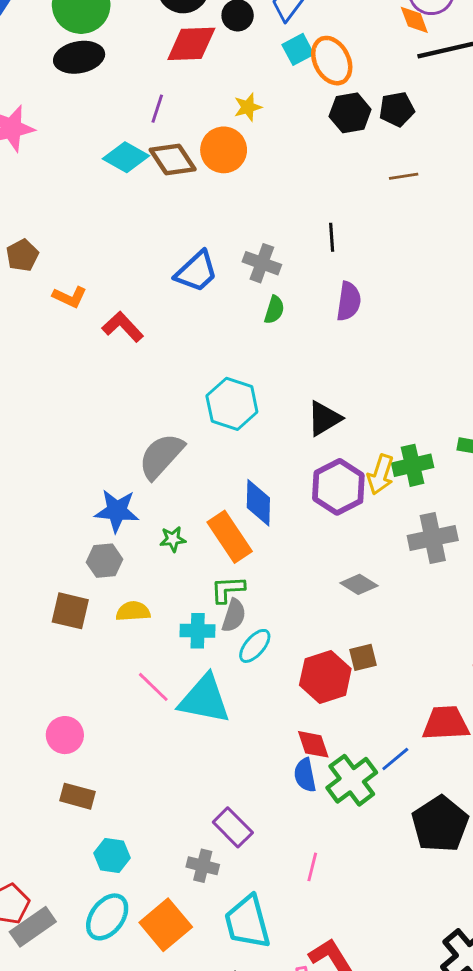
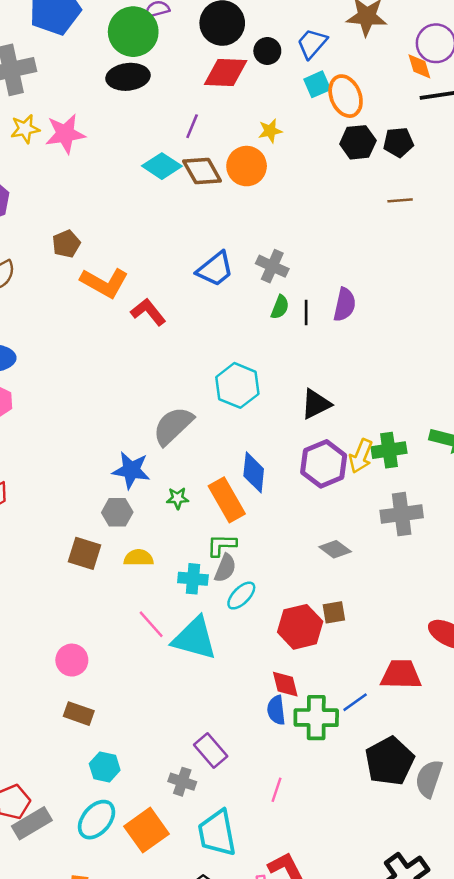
black line: (332, 237) -> (306, 312), moved
orange L-shape: (70, 297) -> (104, 283), size x1.6
green cross: (352, 780) -> (316, 718), turned 33

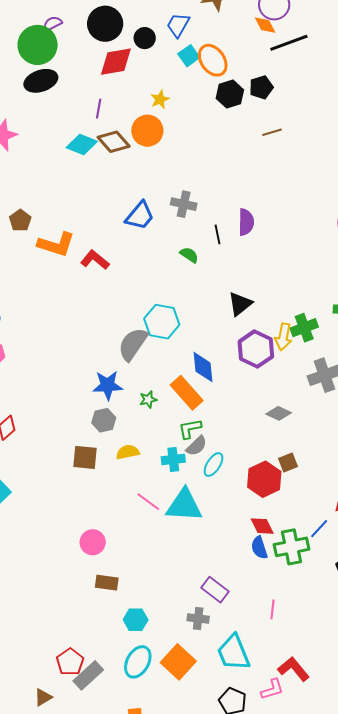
green semicircle: (280, 307) -> (189, 255), moved, turned -66
cyan hexagon: (237, 385) -> (162, 322), moved
gray semicircle: (225, 568) -> (197, 446), turned 35

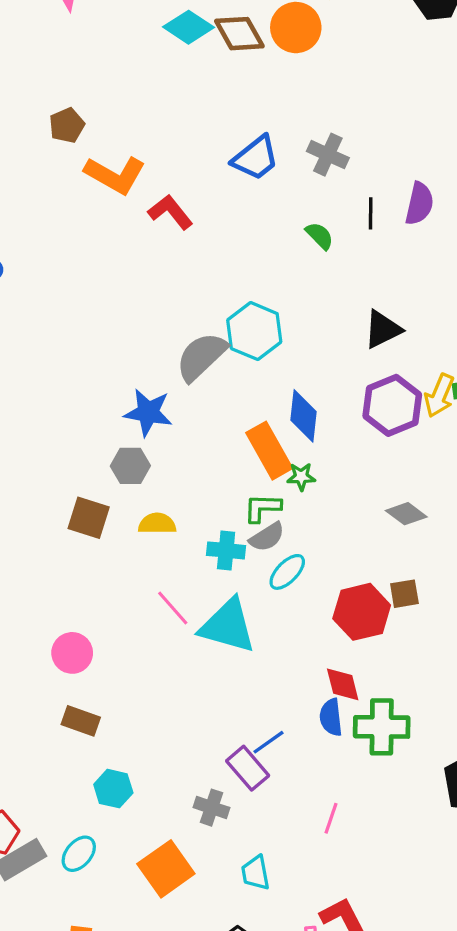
green star: (148, 399) -> (301, 477), moved
blue line: (319, 529) -> (268, 742), moved
cyan trapezoid: (233, 653) -> (255, 873), size x0.6
cyan ellipse: (138, 662) -> (79, 854), moved, size x0.7

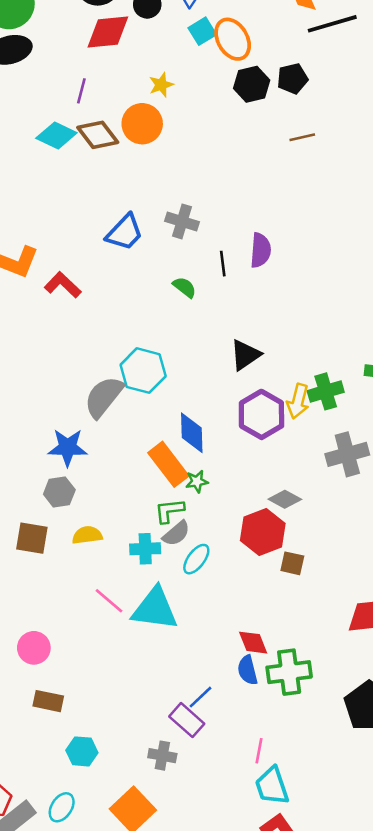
brown square: (404, 594) -> (292, 563), turned 30
red hexagon: (362, 612) -> (263, 532), moved
cyan trapezoid: (255, 873) -> (272, 786), moved, size x1.4

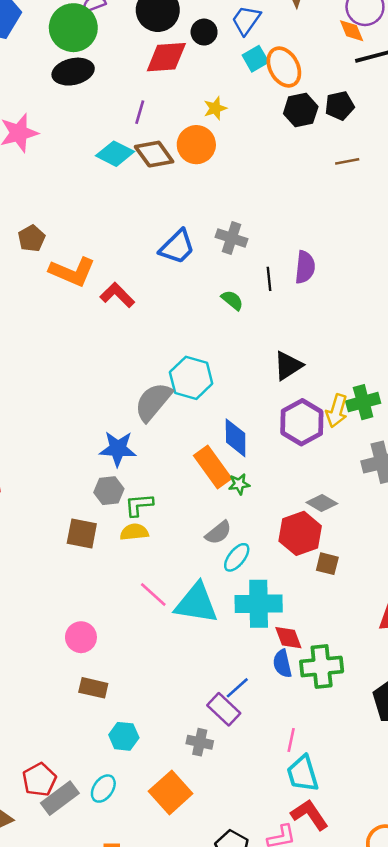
green L-shape: (169, 511) -> (139, 505), moved
cyan cross: (145, 549) -> (259, 604), moved, size x1.6

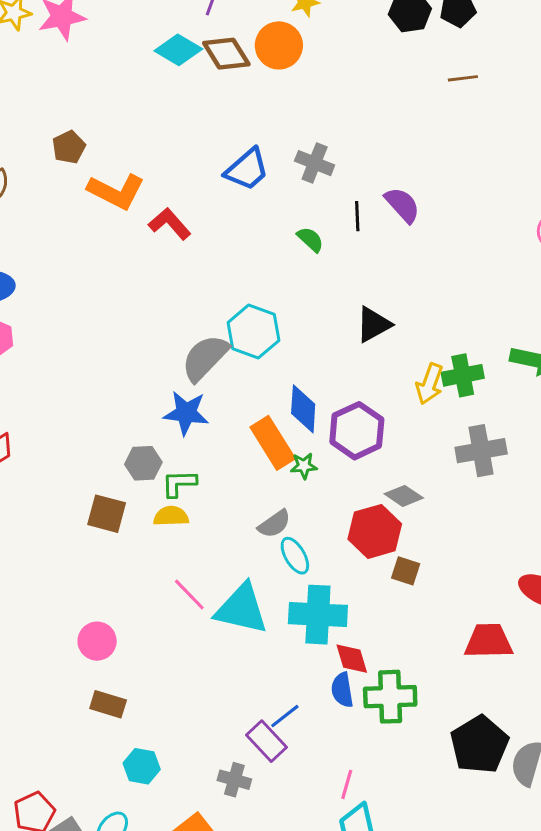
purple semicircle: (305, 267) -> (402, 205), turned -52
purple hexagon: (302, 422) -> (357, 431), moved
blue star: (118, 449) -> (186, 413), moved
cyan ellipse: (237, 557) -> (295, 556), turned -72

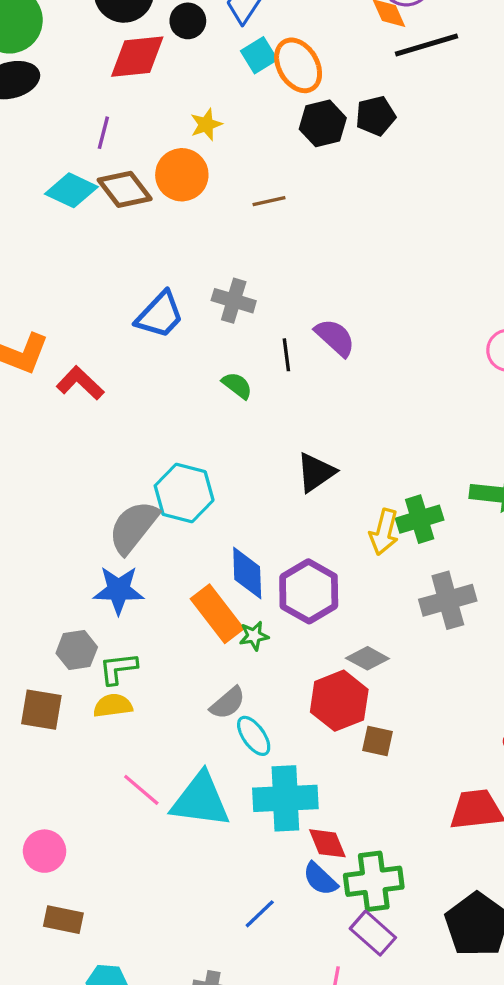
brown line: (463, 78) -> (269, 201), moved
blue semicircle: (342, 690) -> (320, 879), turned -32
purple rectangle: (266, 741) -> (373, 933), moved

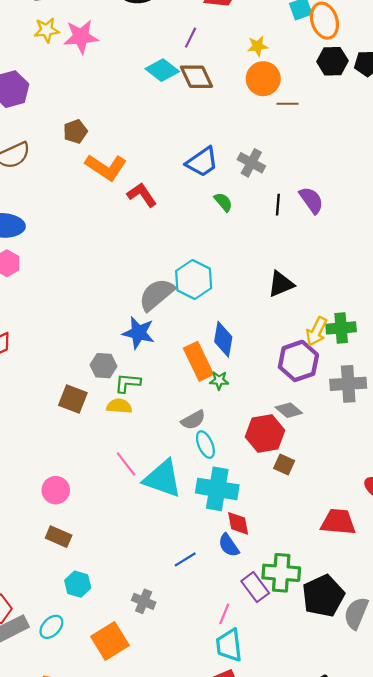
orange circle: (182, 175) -> (263, 79), moved
green semicircle: (237, 385) -> (223, 202), moved
purple hexagon: (309, 591) -> (298, 361), moved
green cross: (374, 881) -> (281, 573), moved

